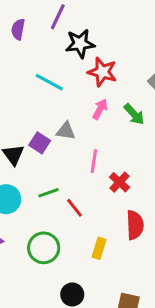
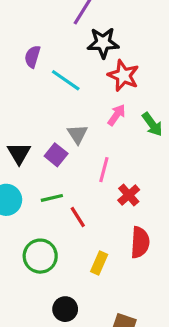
purple semicircle: (18, 29) -> (32, 57), moved
gray triangle: (66, 131) -> (77, 134), turned 42
purple square: (40, 143) -> (56, 155), moved

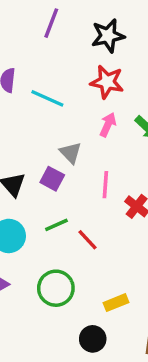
black star: (103, 43) -> (108, 36), moved
yellow rectangle: (99, 263) -> (116, 303), moved, turned 55

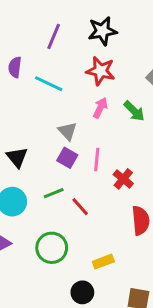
purple line: (51, 23) -> (54, 36), moved
purple square: (52, 179) -> (67, 158), moved

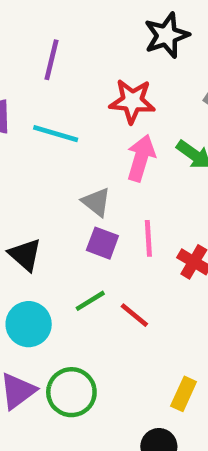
black star: (102, 31) -> (167, 35), moved
pink arrow: (100, 108) -> (141, 158), size x1.4
green circle: (52, 248) -> (71, 392), moved
yellow rectangle: (103, 262) -> (184, 394), turned -36

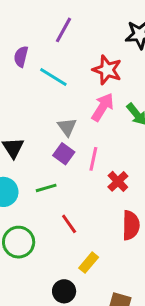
red line: (134, 315) -> (69, 224), moved

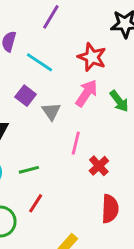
purple square: (64, 154) -> (26, 96), moved
red line: (69, 224) -> (36, 203), moved, turned 66

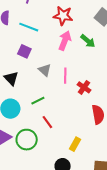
gray triangle: (51, 111) -> (45, 70), moved
red line: (36, 203) -> (47, 122), turned -56

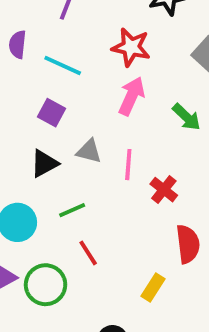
green arrow: (88, 41) -> (187, 117), moved
gray triangle: (45, 70) -> (89, 151), turned -32
black triangle: (11, 78) -> (44, 163), moved, turned 42
yellow rectangle: (75, 144) -> (153, 288), moved

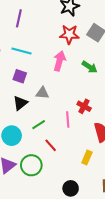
red star: (131, 47) -> (69, 34), moved
pink line: (128, 165) -> (68, 119), moved

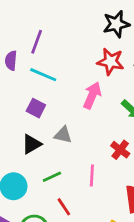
purple line: (19, 18) -> (37, 42), moved
red cross: (84, 106) -> (120, 150), moved

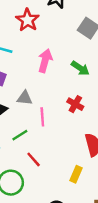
red star: (111, 62) -> (27, 20), moved, turned 30
pink line: (92, 175) -> (42, 117), moved

